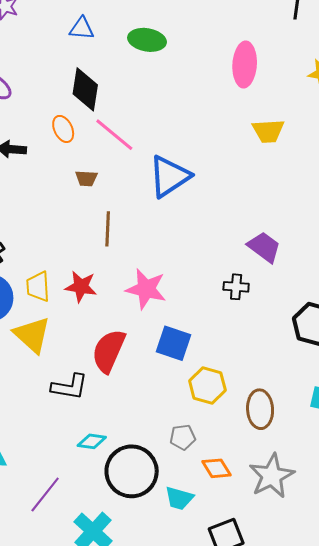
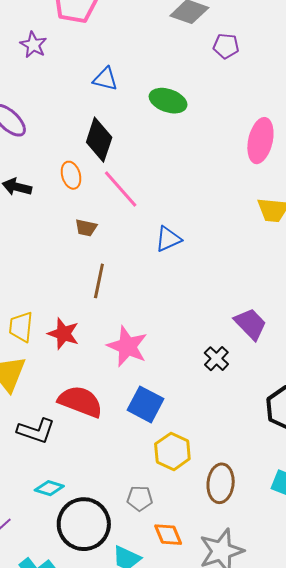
blue triangle: (169, 176) -> (168, 239), size x0.6
black cross: (236, 287) -> (216, 359), turned 30
red semicircle: (109, 351) -> (80, 402), turned 78

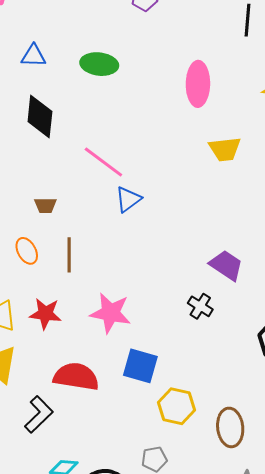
orange ellipse: (71, 175) -> (27, 251), moved
pink line: (121, 189) -> (103, 162), moved
black L-shape: (36, 431) -> (39, 414), turned -51

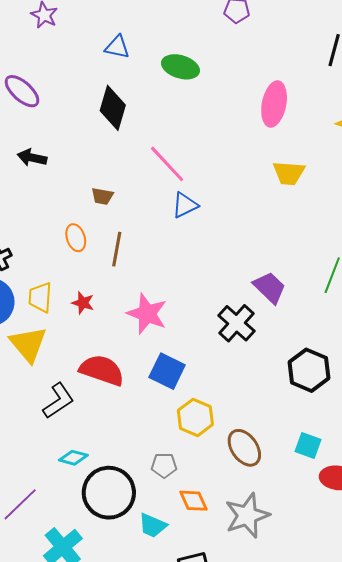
black cross: (200, 306) -> (237, 323), size x1.5
red star: (45, 314) -> (83, 303), size x0.7
brown ellipse: (230, 427) -> (244, 448), turned -39

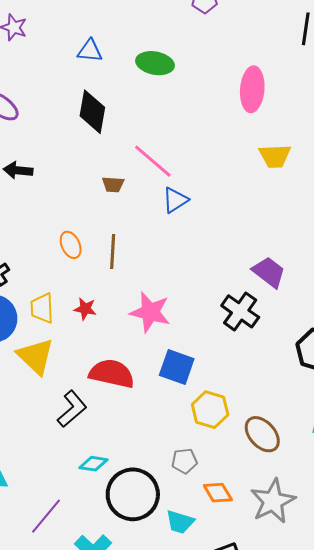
brown trapezoid: (102, 196) -> (113, 185), moved

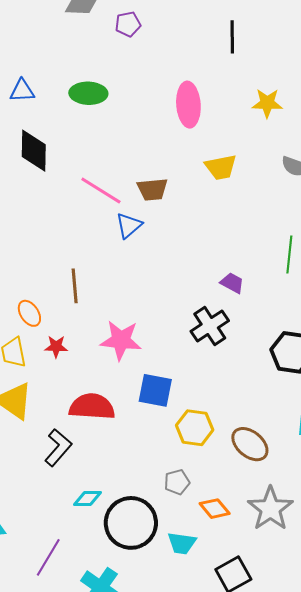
brown trapezoid: (113, 185) -> (152, 189), moved, size x1.4
orange ellipse: (71, 245) -> (29, 313), moved
purple trapezoid: (269, 272) -> (232, 283), size x0.7
black cross: (240, 311) -> (210, 326), turned 30

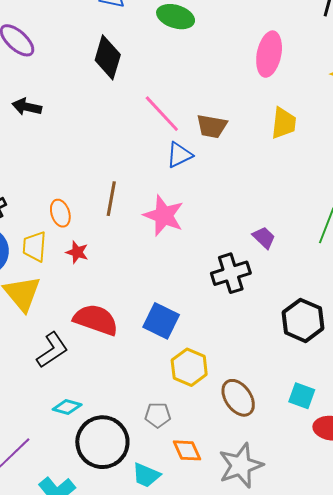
yellow trapezoid: (221, 167) -> (284, 123), turned -88
pink star: (121, 340) -> (164, 215), moved

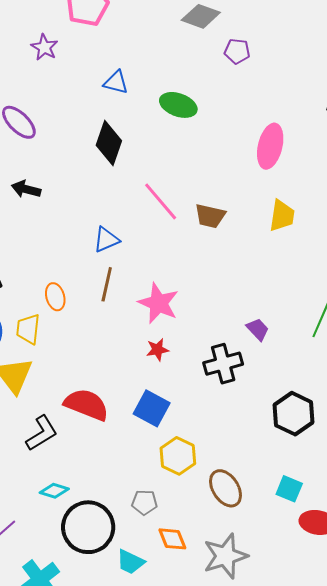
blue triangle: (179, 155) -> (106, 240), moved
red star: (77, 252) -> (157, 350), moved, turned -30

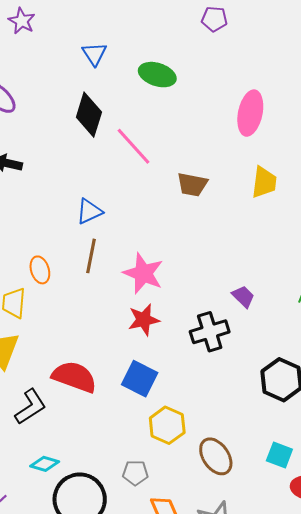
blue triangle: (116, 82) -> (94, 54), turned 44
pink line: (161, 201) -> (133, 146), moved
red star: (157, 350) -> (144, 320), size x1.4

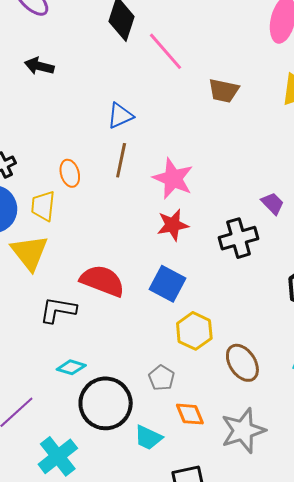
black L-shape: (30, 407) -> (58, 310), turned -138
gray pentagon: (135, 473) -> (162, 378), turned 30

